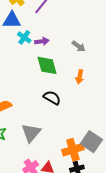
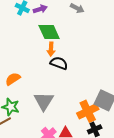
orange arrow: (80, 77) -> (51, 49), moved

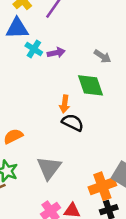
green diamond: (49, 32) -> (91, 85), moved

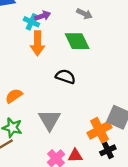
cyan cross: (34, 49) -> (31, 22), moved
orange arrow: (65, 104) -> (38, 43), moved, size x1.5

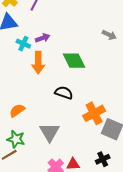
gray arrow: (84, 14) -> (109, 35), moved
cyan cross: (31, 22) -> (23, 44), moved
orange cross: (100, 130) -> (94, 113), moved

